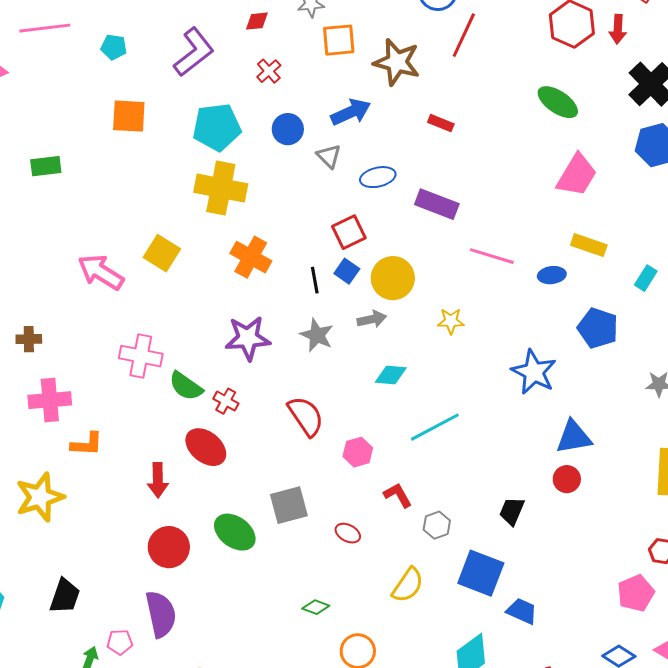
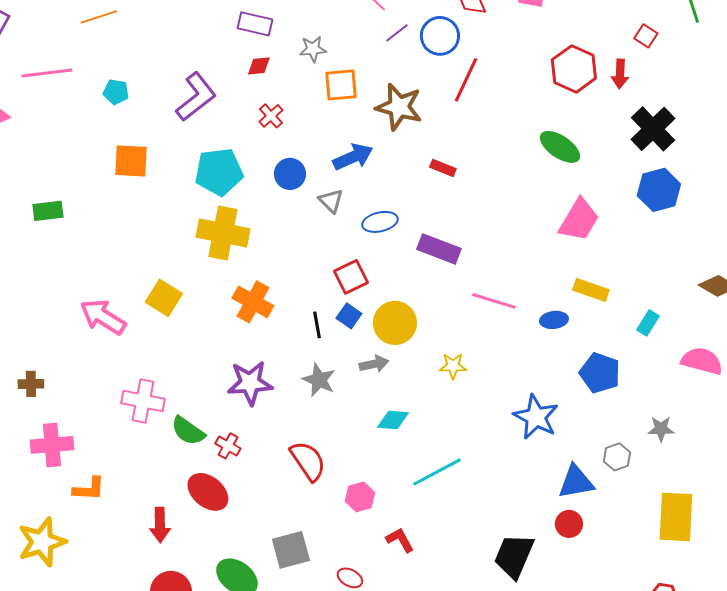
black trapezoid: (512, 511) -> (514, 556), size x1.6
gray hexagon: (437, 525) -> (617, 457), moved

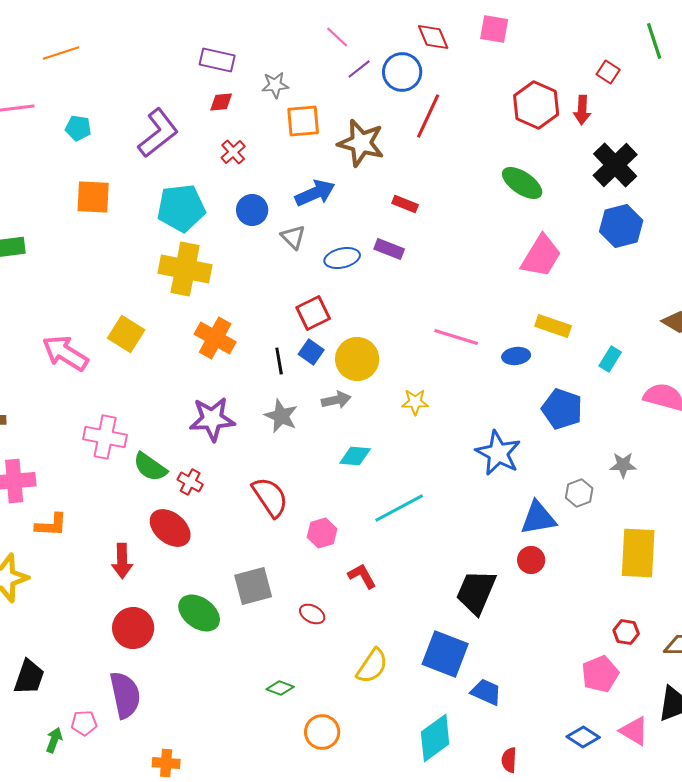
purple rectangle: (439, 249) -> (389, 249), moved, size x0.7

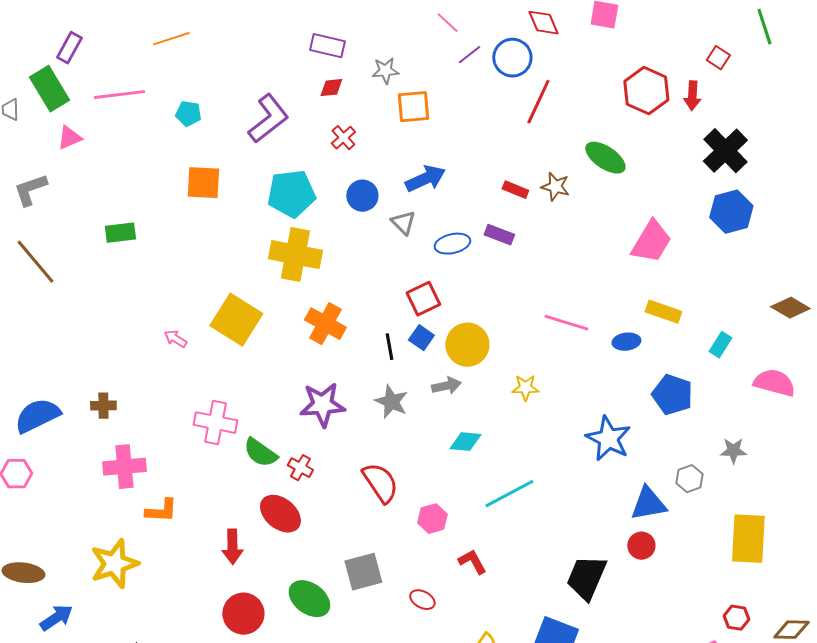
brown star: (361, 143) -> (555, 187), moved, size x0.6
green ellipse: (522, 183) -> (605, 158), moved
yellow square: (126, 334) -> (236, 320), size x1.4
pink arrow: (65, 353) -> (175, 339), size x0.5

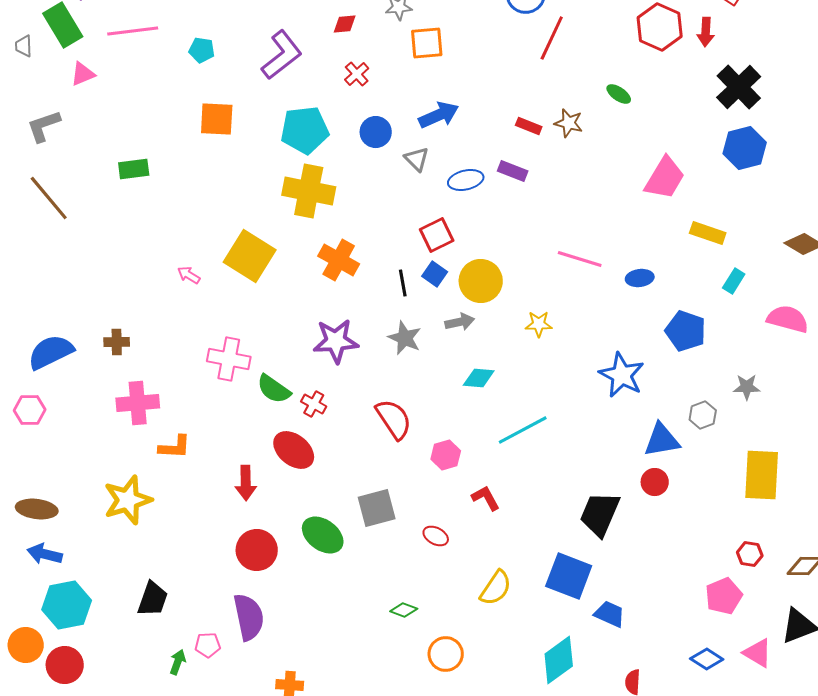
green ellipse: (605, 158) -> (619, 94), size x0.6
yellow rectangle: (663, 312) -> (708, 233), moved
blue arrow: (56, 618) -> (45, 554), moved, turned -132

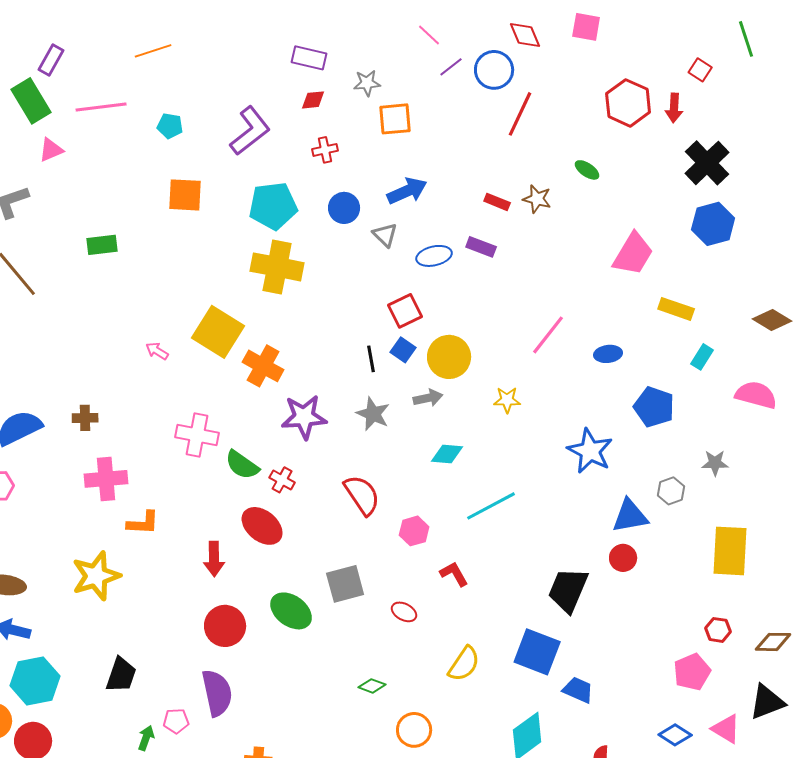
red cross: (357, 74) -> (325, 150), turned 30
pink line: (580, 259) -> (548, 335), turned -69
orange cross: (339, 260) -> (263, 366), moved

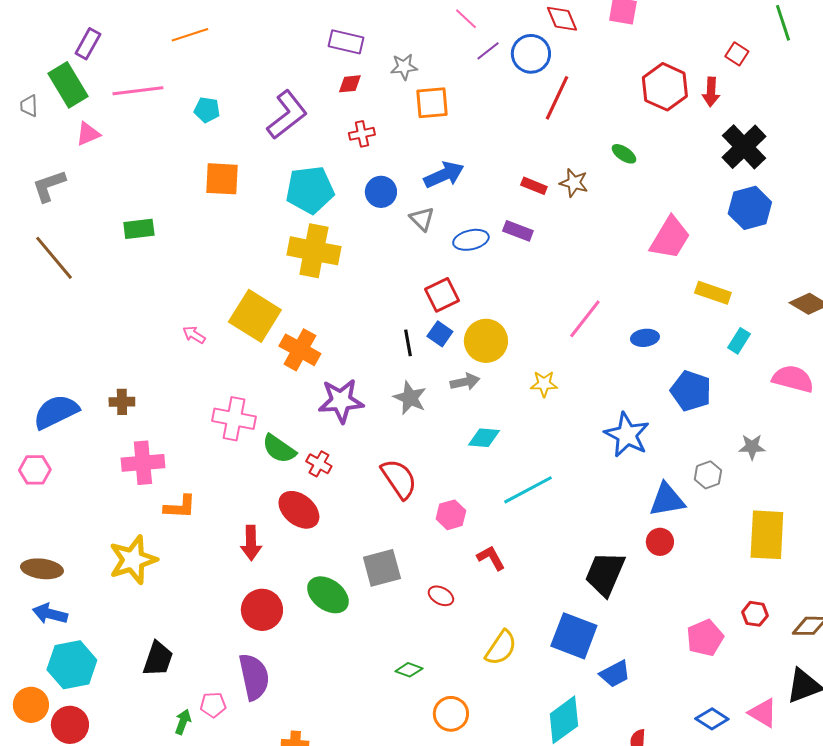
pink pentagon: (692, 672) -> (705, 638), moved
blue trapezoid: (578, 690) -> (615, 674), turned 128

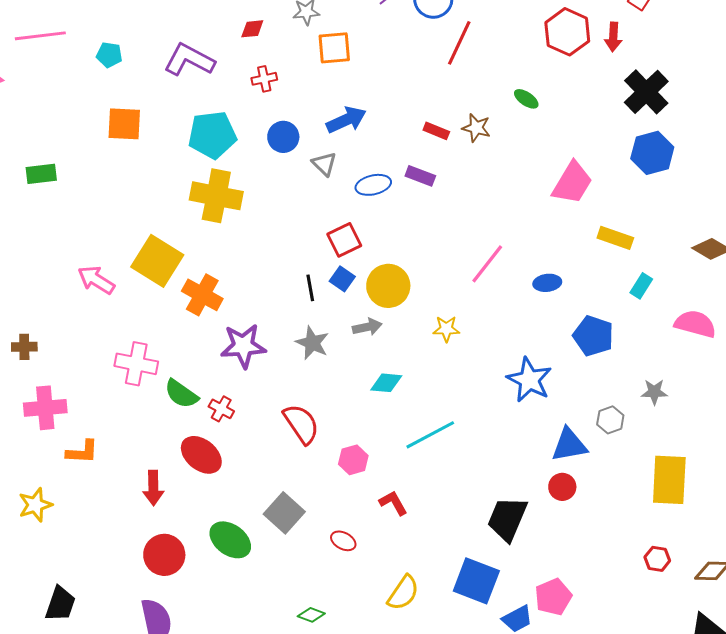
purple L-shape: (287, 115) -> (189, 60), turned -114
pink arrow: (194, 335) -> (96, 280), size x1.6
yellow star: (133, 560) -> (35, 505), size x0.7
gray square: (382, 568) -> (284, 513), turned -33
pink pentagon: (705, 638) -> (553, 597), moved

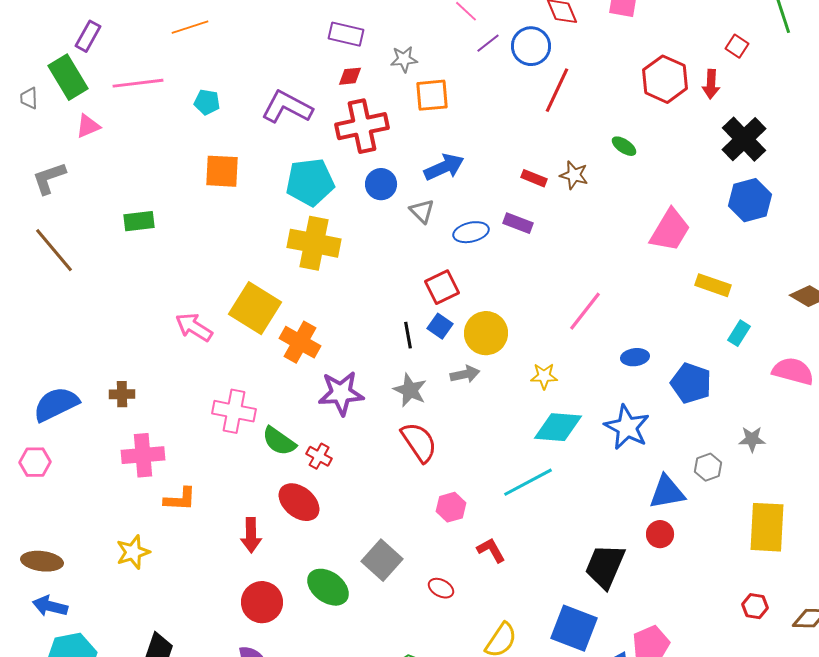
red cross: (264, 79) -> (362, 126), size x2.0
blue ellipse: (547, 283) -> (635, 357), moved
cyan diamond: (386, 383) -> (558, 427), moved, size x1.5
red semicircle: (301, 424) -> (419, 442), moved

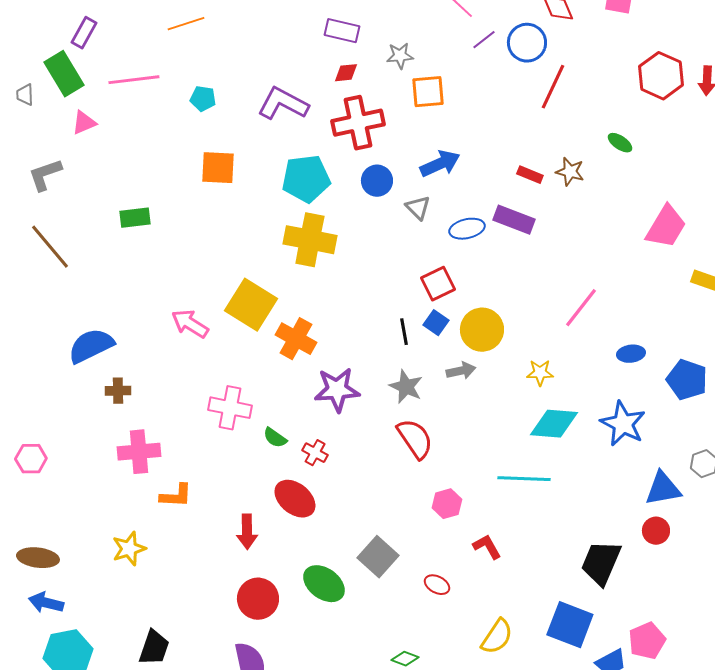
purple rectangle: (518, 223) -> (514, 220), size x1.4
blue semicircle: (56, 404) -> (91, 346), moved
green semicircle: (279, 441) -> (275, 438), size x0.7
cyan line: (528, 482) -> (524, 479), turned 30

